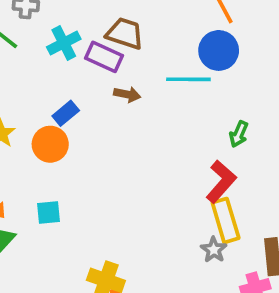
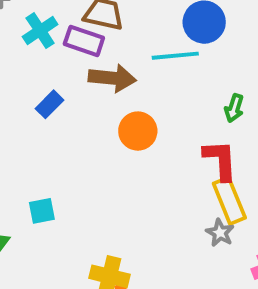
brown arrow: (127, 94) -> (112, 78), size x1.6
orange circle: (50, 144) -> (138, 131), moved
red L-shape: (221, 182) -> (220, 160), turned -39

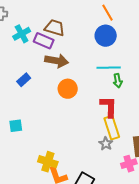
cyan line: (175, 56) -> (109, 68), moved
blue rectangle: (50, 104) -> (24, 80), moved
green arrow: (234, 108) -> (118, 81), turned -32

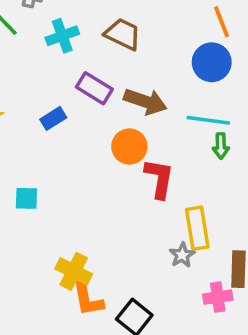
purple rectangle: (44, 41) -> (94, 88), moved
brown arrow: (57, 61) -> (145, 101), moved
red L-shape: (109, 107) -> (159, 178), moved

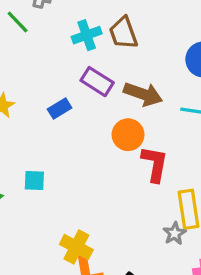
brown trapezoid: (123, 34) -> (123, 33), turned -136
cyan cross: (62, 36) -> (87, 35), moved

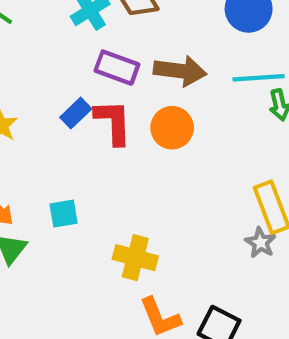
red L-shape: (155, 164) -> (113, 122), moved
yellow cross: (76, 247) -> (135, 258), moved

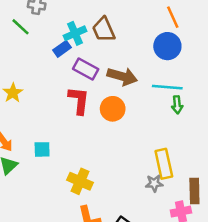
blue rectangle: (76, 113) -> (62, 49), moved
gray star: (260, 243) -> (154, 183), turned 30

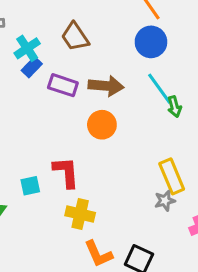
cyan cross: (75, 33) -> (27, 48), moved
cyan line: (167, 87) -> (160, 89), turned 60
red L-shape: (79, 100) -> (66, 172), moved

